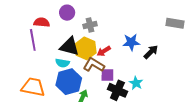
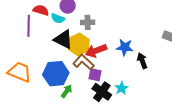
red arrow: (104, 51) -> (96, 51), size x1.5
black arrow: (151, 52) -> (142, 61), turned -77
cyan semicircle: (62, 63) -> (58, 18), moved

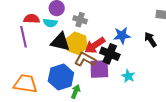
gray cross: (88, 22) -> (80, 20), turned 32
black arrow: (142, 61) -> (150, 39), moved
purple square: (95, 75) -> (99, 69), size x1.5
black cross: (102, 92) -> (110, 54), moved

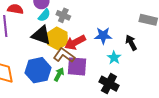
cyan semicircle: (50, 23) -> (44, 15), moved, turned -64
black cross: (110, 54) -> (109, 84), moved
cyan star: (128, 76) -> (114, 58), moved
green arrow: (76, 92) -> (59, 74), moved

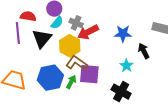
black triangle: (41, 35) -> (42, 38), moved, turned 50
blue star: (103, 36) -> (123, 34), moved
red arrow: (75, 42) -> (88, 32), moved

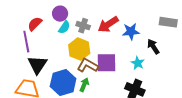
red semicircle: (28, 16) -> (35, 24), turned -49
red arrow: (88, 32) -> (108, 24), moved
black triangle: (42, 38) -> (37, 65), moved
purple square: (89, 74) -> (106, 63), moved

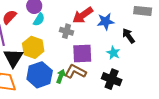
gray cross: (83, 26) -> (66, 31), moved
yellow hexagon: (79, 49) -> (33, 47), moved
brown L-shape: (88, 65) -> (75, 71), moved

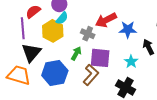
yellow hexagon: (33, 47) -> (53, 31), moved
brown L-shape: (75, 71) -> (91, 75), turned 95
green arrow: (61, 76) -> (76, 53), moved

